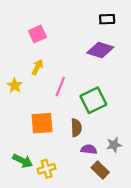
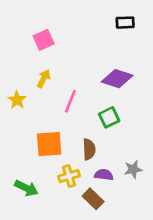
purple diamond: (100, 50) -> (117, 79), moved
green square: (93, 100) -> (109, 117), size x0.7
yellow cross: (47, 169) -> (69, 176), moved
brown rectangle: (100, 170) -> (93, 199), moved

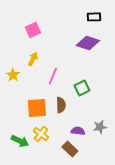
purple diamond: (117, 79) -> (88, 43), moved
brown semicircle: (89, 149) -> (61, 105), moved
yellow cross: (69, 176) -> (41, 134), moved, turned -35

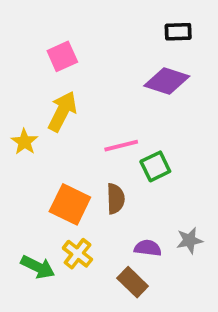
yellow arrow: (33, 59) -> (62, 111), size x1.5
pink line: (53, 76) -> (121, 146), moved, turned 54
orange square: (37, 108) -> (70, 204), turned 30

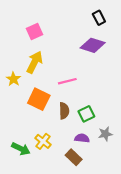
black rectangle: (178, 32) -> (99, 18), turned 64
green square: (155, 166) -> (86, 114), moved
orange square: (70, 204) -> (39, 99), moved

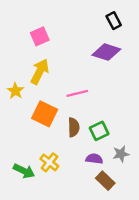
brown rectangle: (74, 157) -> (105, 181), moved

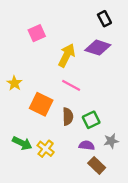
yellow arrow: (40, 72) -> (67, 55), moved
pink line: (77, 93) -> (71, 85), turned 42
green arrow: (24, 171) -> (22, 143), moved

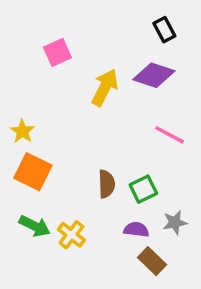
pink line: (71, 85) -> (170, 135), moved
orange square: (41, 104) -> (33, 172), moved

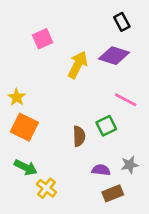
green square: (143, 189) -> (106, 126), moved
yellow cross: (71, 235) -> (46, 188), moved
brown rectangle: (152, 261) -> (113, 193), turned -66

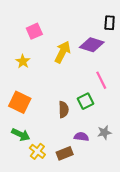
black rectangle: (122, 22) -> (110, 23), moved, turned 32
yellow star: (17, 97) -> (23, 61), moved
pink line: (126, 100) -> (101, 80), turned 36
brown rectangle: (113, 193) -> (65, 153), moved

